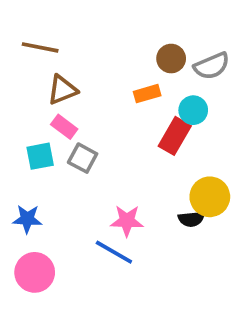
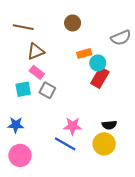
brown circle: (171, 59) -> (73, 23), moved
cyan circle: (193, 110) -> (98, 63), moved
yellow circle: (210, 197) -> (104, 144), moved

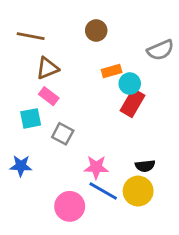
gray square: (47, 90) -> (63, 134), moved
blue line: (65, 144) -> (103, 191), moved
pink circle: (20, 155) -> (70, 206), moved

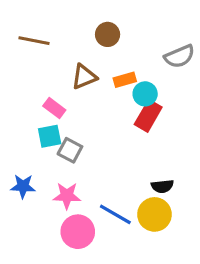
brown triangle: (47, 68) -> (84, 77), moved
cyan square: (31, 118) -> (50, 136), moved
pink star: (96, 167) -> (67, 196), moved

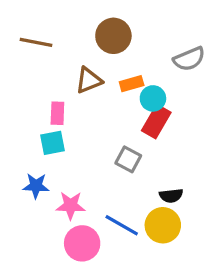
brown circle: (108, 34) -> (113, 36), size x1.4
pink rectangle: (54, 108) -> (57, 113), turned 55
gray square: (70, 150) -> (128, 159), moved
blue star: (23, 186) -> (36, 186), moved

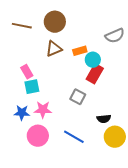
brown circle: (113, 36) -> (55, 22), moved
pink rectangle: (57, 113) -> (27, 72), moved, turned -32
pink star: (71, 205) -> (43, 110), moved
yellow circle: (163, 225) -> (115, 137), moved
pink circle: (82, 243) -> (38, 136), moved

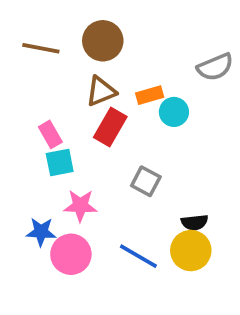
red rectangle: (95, 74) -> (110, 127), moved
blue star: (22, 113) -> (41, 232), moved
yellow circle: (115, 137) -> (191, 251), moved

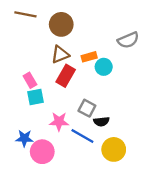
brown line: (41, 48) -> (25, 14), moved
pink star: (80, 206) -> (59, 122), moved
black semicircle: (195, 222) -> (101, 122), moved
blue line: (138, 256) -> (82, 136), moved

